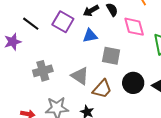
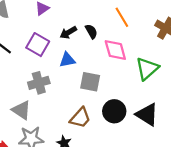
gray cross: (43, 71) -> (39, 83), moved
gray triangle: (80, 76) -> (21, 110), moved

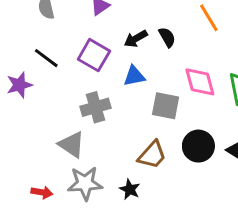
pink diamond: (115, 50) -> (200, 82), moved

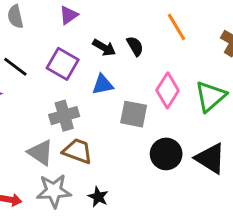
black arrow: (136, 39) -> (104, 48), turned -120
pink diamond: (200, 82) -> (168, 90), turned 48
brown trapezoid: (152, 155) -> (77, 151), moved, turned -112

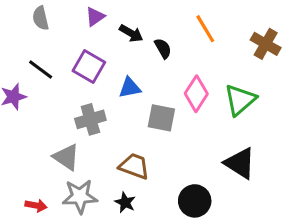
black arrow: (104, 48) -> (131, 33), moved
brown trapezoid: (77, 151) -> (134, 166), moved
black circle: (166, 154) -> (195, 201), moved

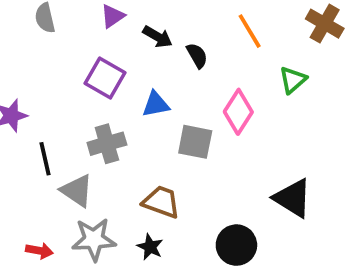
brown cross: (266, 44) -> (325, 24), moved
black line: (41, 69) -> (45, 159), moved, turned 40
green triangle: (240, 100) -> (293, 80), moved, size x0.7

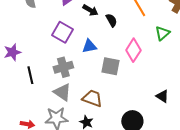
gray triangle: (77, 191) -> (62, 92), moved
black triangle: (293, 198) -> (162, 96), size x0.6

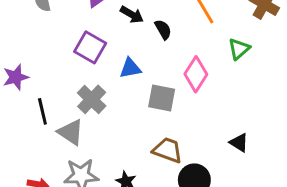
gray cross: (63, 67) -> (92, 99), turned -30
gray triangle: (62, 92) -> (71, 132), moved
brown trapezoid: (92, 98) -> (168, 150), moved

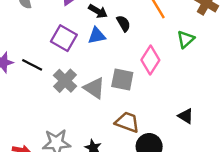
blue triangle: (130, 68) -> (97, 36), moved
black line: (42, 111) -> (32, 65), moved, turned -50
gray triangle: (71, 132) -> (94, 88), moved

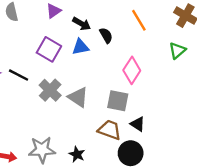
green triangle: (186, 39) -> (177, 51), moved
gray square: (122, 79) -> (118, 101), moved
black triangle: (186, 116) -> (138, 124), moved

